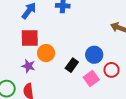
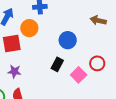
orange circle: (46, 53) -> (29, 28), moved
blue circle: (94, 55) -> (68, 40), moved

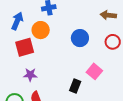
red circle: (97, 63) -> (113, 42), moved
black rectangle: (57, 64) -> (75, 86), moved

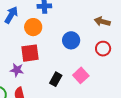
red square: (25, 47) -> (30, 53), moved
black rectangle: (75, 86) -> (56, 79), moved

